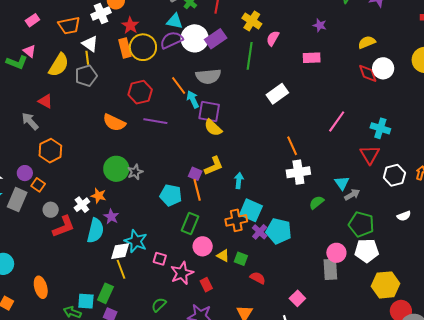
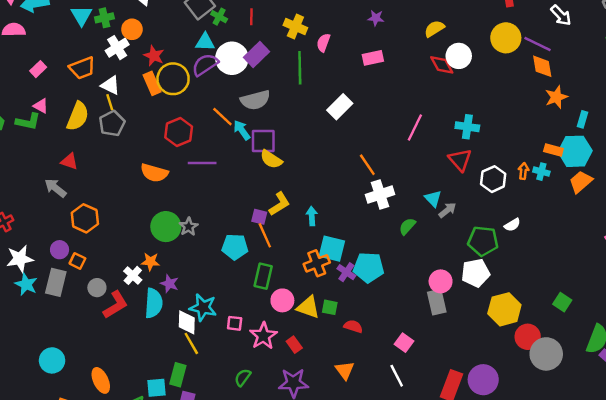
green pentagon: (361, 224) -> (483, 241), moved
white diamond: (120, 251) -> (187, 322), turned -70
yellow triangle: (223, 256) -> (308, 307), size x1.5

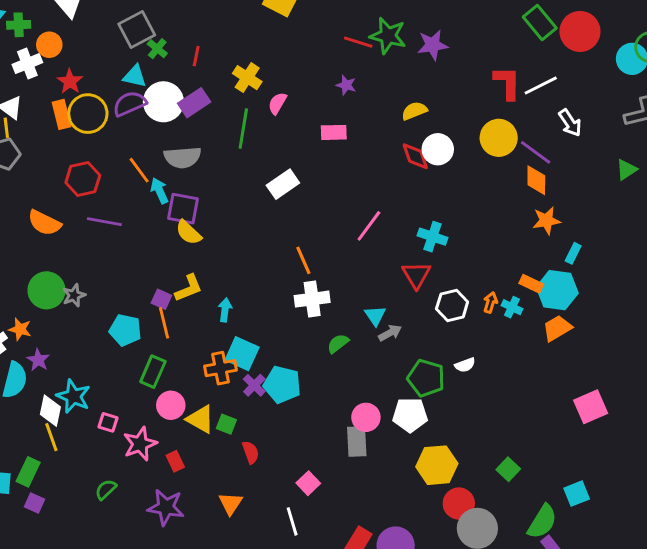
red semicircle: (353, 326) -> (251, 452), turned 42

